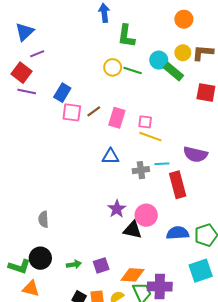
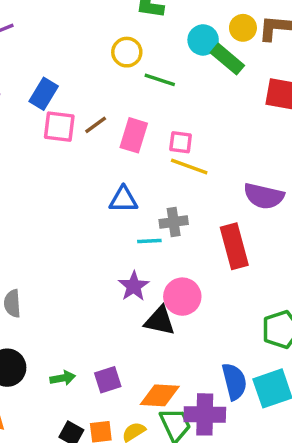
green line: (133, 71) -> (160, 80), moved
cyan line: (162, 164) -> (149, 241), moved
blue semicircle: (178, 233) -> (234, 381), moved, turned 80

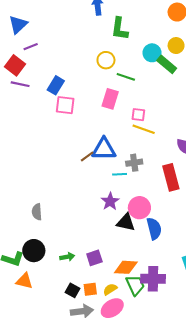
brown line: (96, 125) -> (87, 156), moved
pink rectangle: (134, 135) -> (110, 99), moved
blue triangle: (123, 199) -> (104, 149), size x1.4
blue semicircle: (234, 381) -> (154, 229), moved

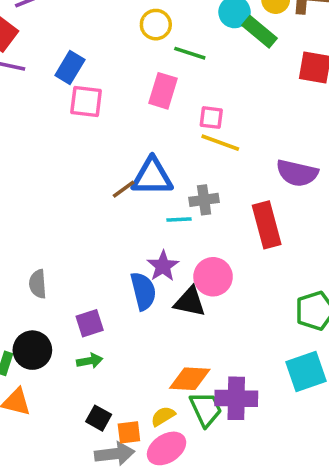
blue semicircle: (154, 229) -> (143, 291), moved
purple square: (94, 258) -> (90, 323), moved
orange square: (90, 289) -> (129, 432), moved

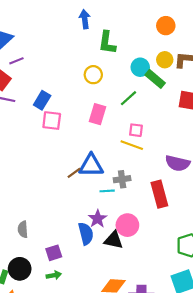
green line: (190, 53) -> (128, 98), moved, turned -60
pink square: (211, 118) -> (136, 130), moved

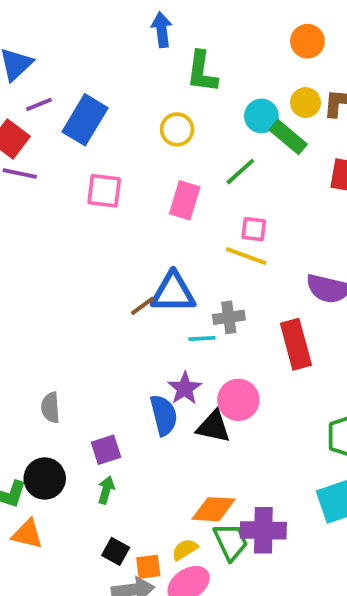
blue rectangle: (42, 100) -> (85, 120), moved, size x1.4
pink square: (52, 121) -> (104, 191), moved
green arrow: (54, 275) -> (106, 490), turned -64

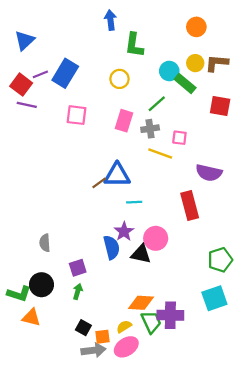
purple line: (39, 104) -> (40, 74), moved
pink square: (254, 229) -> (179, 138), moved
gray cross: (229, 317) -> (150, 129), moved

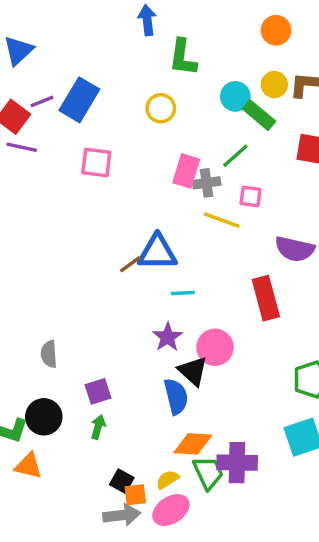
green line: (157, 104) -> (235, 156), moved
pink rectangle: (124, 121) -> (186, 171), moved
blue semicircle: (112, 247) -> (176, 396), moved
black triangle: (141, 254) -> (193, 371), turned 30
black square: (83, 328) -> (122, 481), moved

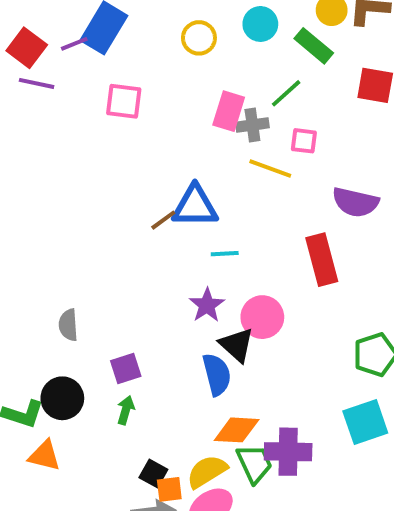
cyan circle: (235, 96) -> (260, 24), moved
purple line: (42, 101) -> (74, 44), moved
yellow semicircle: (168, 480) -> (207, 472), size x1.5

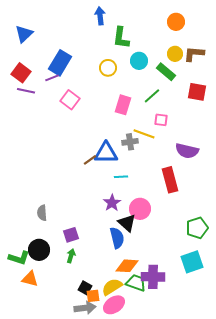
purple line: (74, 44) -> (52, 78), moved
pink square: (124, 101) -> (70, 100), turned 30
gray cross: (252, 125) -> (130, 142), moved
green trapezoid: (254, 464) -> (136, 283), turned -45

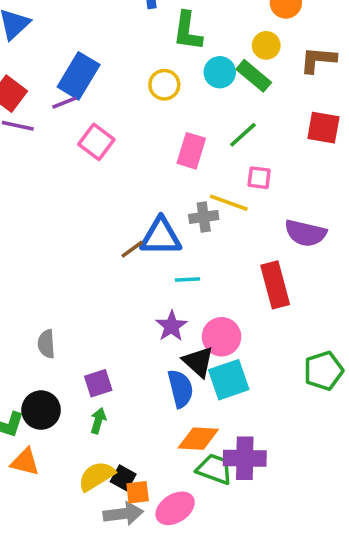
yellow circle: (175, 54) -> (266, 45), moved
green rectangle: (166, 72) -> (254, 76), moved
cyan square: (192, 262) -> (229, 380), moved
yellow semicircle: (112, 287) -> (96, 476), moved

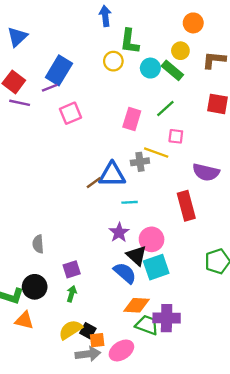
yellow circle: (164, 85) -> (113, 61), moved
pink square: (96, 142) -> (71, 113), turned 30
blue semicircle: (180, 389) -> (125, 273), turned -35

